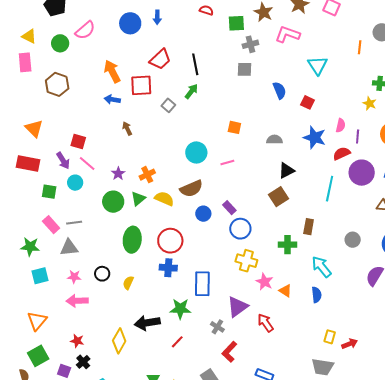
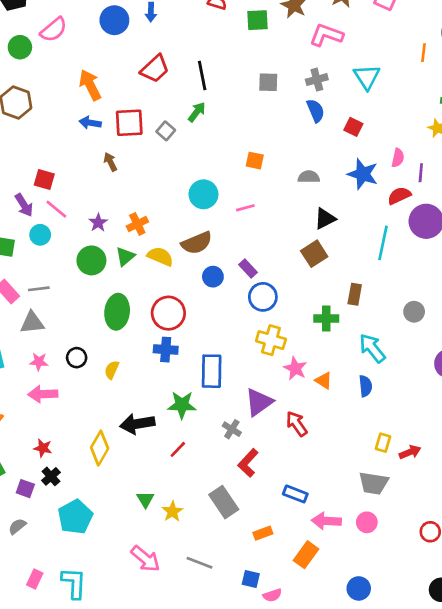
gray cross: (250, 44) -> (317, 80), moved
red square: (141, 85) -> (129, 123), moved

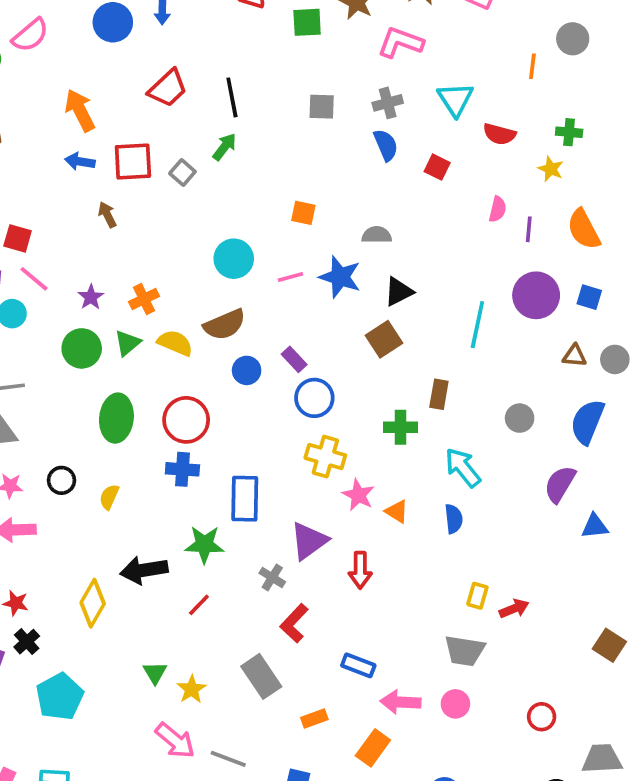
blue star: (363, 174) -> (340, 277), moved
red semicircle: (399, 196) -> (499, 134), moved, turned -140
red arrow: (297, 424) -> (360, 570), turned -145
pink arrow: (145, 559) -> (175, 741), moved

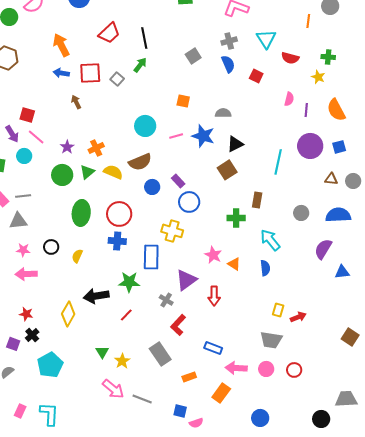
gray square: (322, 107) -> (193, 56), moved, turned -35
blue square: (589, 297) -> (339, 147), turned -32
blue semicircle: (587, 422) -> (338, 215), turned 65
yellow cross: (325, 457) -> (172, 231), moved
red circle: (542, 717) -> (294, 370), moved

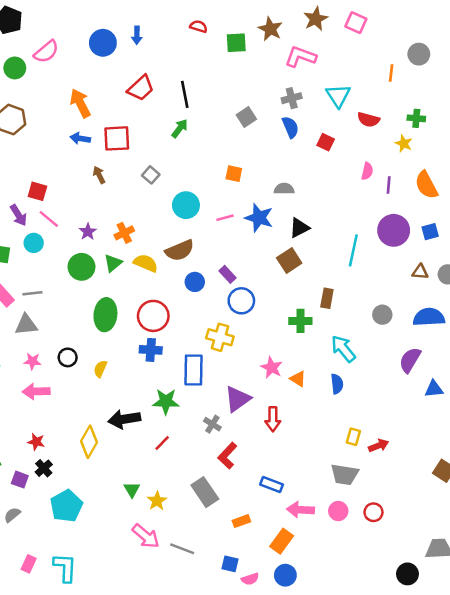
gray square: (117, 79) -> (151, 175), moved
blue circle: (260, 418) -> (285, 575), moved

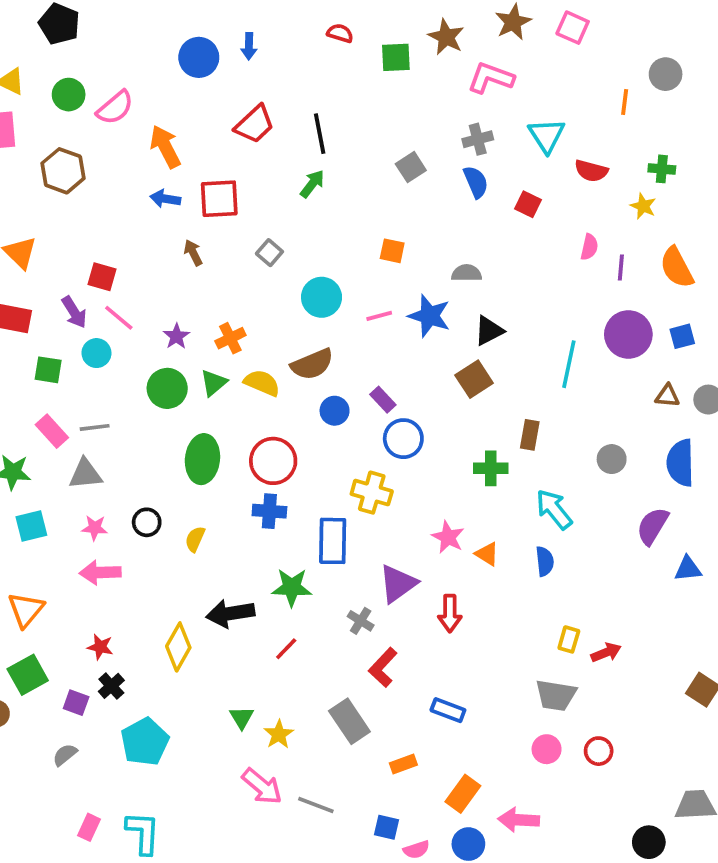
pink semicircle: (46, 52) -> (115, 108), moved
blue semicircle: (429, 317) -> (680, 463), turned -88
pink arrow: (300, 510) -> (519, 820), moved

